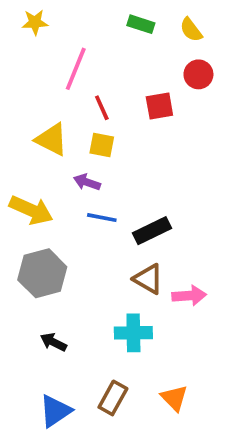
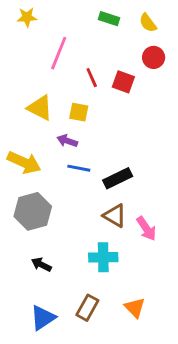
red square: (159, 106) -> (123, 82), turned 30
red line: (102, 108) -> (92, 78), moved
pink arrow: (189, 296) -> (146, 229), turned 60

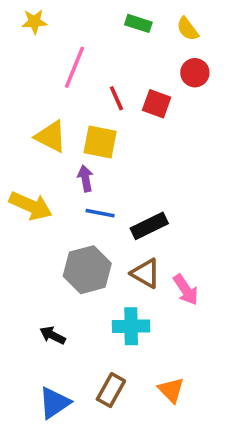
yellow square: (79, 112) -> (100, 142), size x1.4
purple arrow: (67, 141) -> (85, 178), turned 60
gray hexagon: (33, 211) -> (87, 270), moved

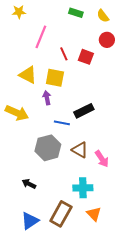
blue line: (100, 213) -> (62, 123), moved
black rectangle: (149, 226) -> (84, 111), moved
cyan cross: (131, 326) -> (83, 188), moved
brown rectangle: (111, 390) -> (61, 214), size x1.4

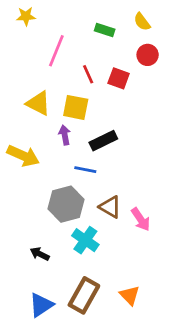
green rectangle: (76, 13) -> (105, 30), moved
black rectangle: (84, 111) -> (103, 141), moved
cyan cross: (83, 188) -> (85, 240), moved, turned 36

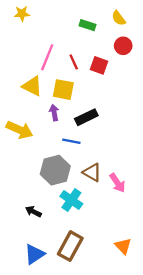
pink line: (56, 51) -> (47, 57), moved
orange triangle: (130, 295) -> (123, 246), moved

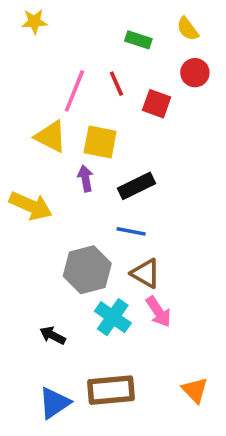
red line: (74, 62) -> (116, 84), moved
blue line: (71, 141) -> (131, 231), moved
pink arrow: (117, 183) -> (158, 312), moved
brown rectangle: (70, 246) -> (111, 390), turned 56

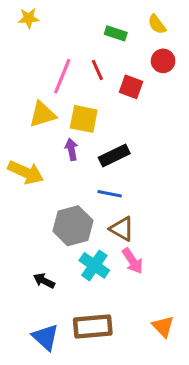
yellow triangle: (51, 137) -> (42, 114), turned -44
blue triangle: (54, 403) -> (45, 337), turned -44

